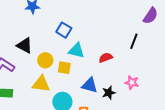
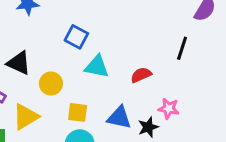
yellow square: (64, 68) -> (78, 112), moved
pink star: (132, 83) -> (169, 109), moved
yellow triangle: (41, 84) -> (26, 117), moved, turned -36

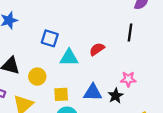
red semicircle: (141, 75) -> (97, 49), moved

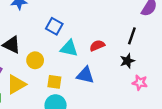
pink star: (128, 79) -> (140, 83), moved
blue triangle: (93, 93) -> (85, 75), moved
black star: (116, 96) -> (127, 61), moved

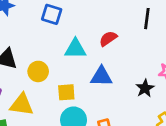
blue square: (54, 26) -> (52, 14), moved
black star: (127, 61) -> (145, 88), moved
yellow triangle: (16, 84) -> (22, 105), turned 50

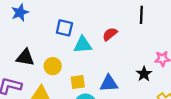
blue square: (52, 14) -> (64, 28), moved
blue triangle: (101, 77) -> (109, 83), moved

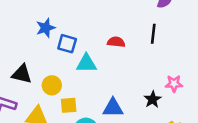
blue star: (20, 12) -> (46, 28), moved
red semicircle: (110, 34) -> (116, 42), moved, turned 42
yellow square: (78, 82) -> (69, 105), moved

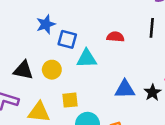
yellow circle: (52, 85) -> (52, 70), moved
blue triangle: (113, 108) -> (125, 89), moved

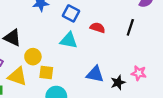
blue square: (67, 39) -> (71, 13), moved
yellow circle: (52, 70) -> (33, 57), moved

